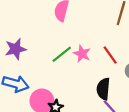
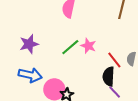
red line: (110, 55) -> (114, 60), moved

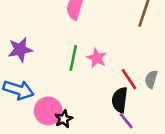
green line: (70, 47) -> (73, 58), turned -42

